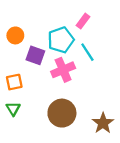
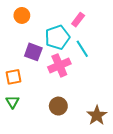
orange circle: (15, 35) -> (22, 15), moved
brown circle: (62, 113) -> (58, 106), size x0.7

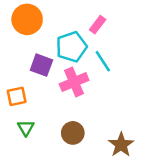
orange circle: (22, 15) -> (27, 19), size x1.5
green triangle: (12, 102) -> (26, 128), moved

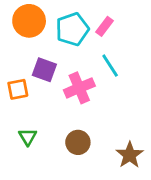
cyan pentagon: (71, 47) -> (72, 29), moved
orange square: (17, 96) -> (18, 89), moved

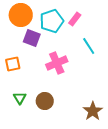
cyan line: (110, 66) -> (89, 46), moved
purple square: (44, 70) -> (32, 38), moved
brown circle: (78, 142) -> (45, 101), moved

